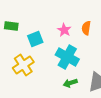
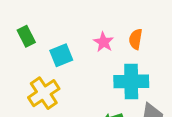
green rectangle: (11, 26) -> (26, 36), turned 56
cyan cross: (67, 57) -> (131, 81), moved, turned -30

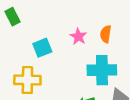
green rectangle: (26, 36) -> (13, 17), moved
yellow cross: (44, 93) -> (27, 80), turned 35

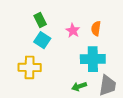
green rectangle: (13, 17) -> (40, 20), moved
cyan square: (42, 48) -> (42, 40), turned -35

